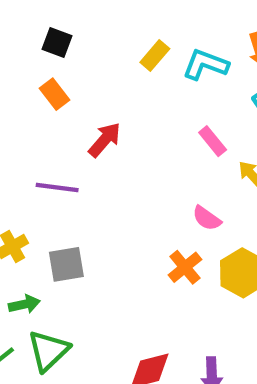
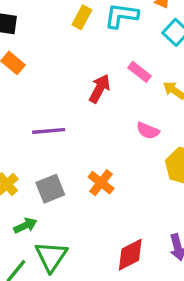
red arrow: (105, 140) -> (100, 89), moved
purple line: (57, 187) -> (49, 131), moved
orange cross: (185, 267) -> (101, 183), moved

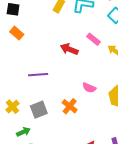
red arrow: (100, 89) -> (69, 49), turned -96
pink semicircle: (148, 131) -> (89, 88), moved

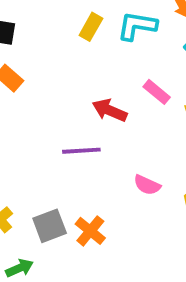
purple line: (38, 75) -> (81, 151), moved
orange cross: (70, 106) -> (90, 231), moved

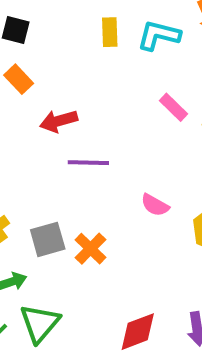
yellow rectangle: (91, 27) -> (110, 32), turned -36
red arrow: (110, 110) -> (59, 121), moved, turned -44

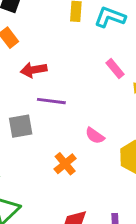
gray square: (48, 239) -> (21, 126), moved
orange cross: (90, 249) -> (65, 164), moved

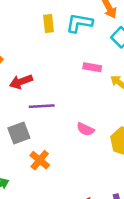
pink rectangle: (115, 69) -> (92, 67), turned -30
orange cross: (65, 164) -> (40, 160), moved

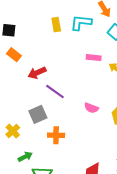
purple line: (42, 106) -> (55, 91), turned 42
orange cross: (40, 160) -> (56, 135), turned -35

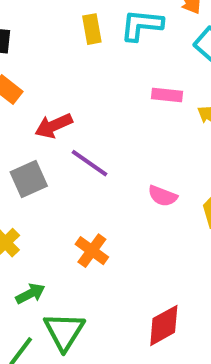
gray square: (38, 114) -> (29, 179), moved
orange cross: (56, 135) -> (92, 251), turned 35

